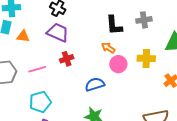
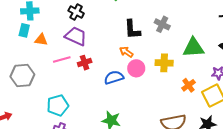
gray cross: (144, 20) -> (162, 24), turned 35
pink line: (37, 69) -> (62, 60), moved
blue semicircle: (95, 84) -> (114, 77), moved

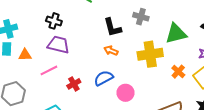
red cross: (85, 63) -> (74, 84), moved
yellow cross: (164, 63) -> (150, 54), size x1.4
pink circle: (136, 68) -> (125, 93), moved

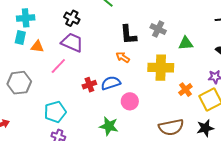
green triangle: (176, 34) -> (186, 43), moved, size x0.7
pink line: (49, 70) -> (58, 66), turned -30
red cross: (74, 84) -> (89, 85), moved

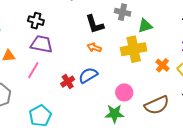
green triangle: (186, 43) -> (145, 26), moved
pink circle: (130, 101) -> (124, 92), moved
green star: (109, 126) -> (114, 114), moved

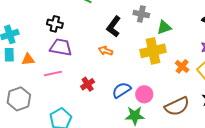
black L-shape: (95, 24) -> (114, 27), turned 55
orange arrow: (94, 47) -> (106, 51), moved
pink line: (33, 70) -> (53, 73), turned 48
blue semicircle: (88, 75) -> (122, 90), moved

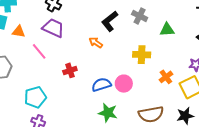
green triangle: (164, 27) -> (167, 30), moved
yellow cross: (153, 51) -> (142, 55), size x0.7
pink line: (53, 73) -> (39, 51), turned 48
pink circle: (144, 94) -> (124, 84), moved

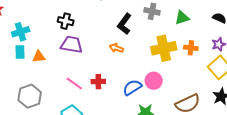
pink line: (39, 51) -> (74, 84), moved
yellow cross: (142, 55) -> (164, 48), size x1.4
red cross: (70, 70) -> (98, 82), turned 32
orange cross: (166, 77) -> (191, 48), moved, turned -32

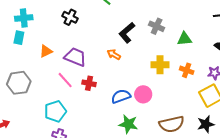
purple trapezoid: (72, 45) -> (75, 57), moved
yellow cross: (164, 48) -> (160, 65), size x0.7
orange triangle: (39, 57) -> (46, 51), moved, turned -32

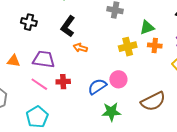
black L-shape: (127, 33) -> (68, 26), moved
green triangle: (185, 39) -> (147, 27), moved
orange triangle: (46, 51) -> (14, 61), turned 48

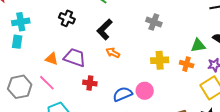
green triangle: (147, 27) -> (198, 45), moved
orange triangle: (14, 61) -> (52, 59), moved
pink line: (39, 84) -> (47, 83), moved

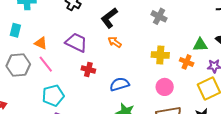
cyan rectangle: (17, 42) -> (15, 30), moved
orange triangle: (52, 59) -> (41, 43), moved
pink circle: (145, 91) -> (165, 87), moved

